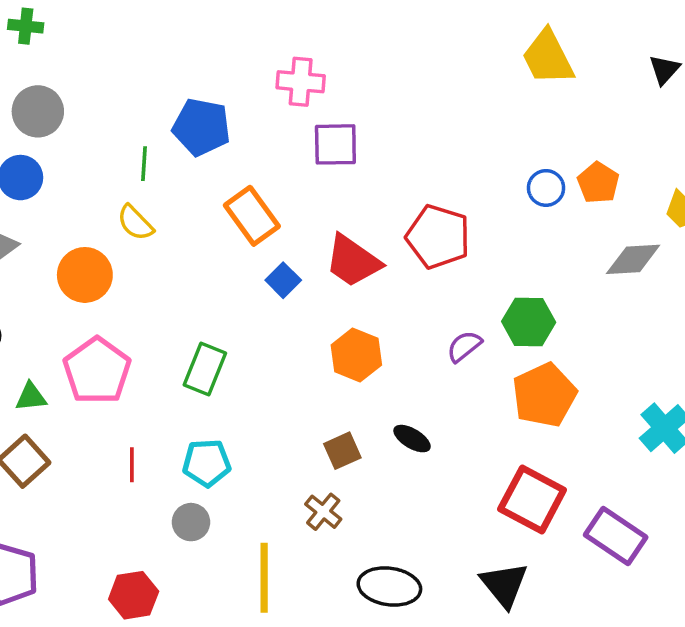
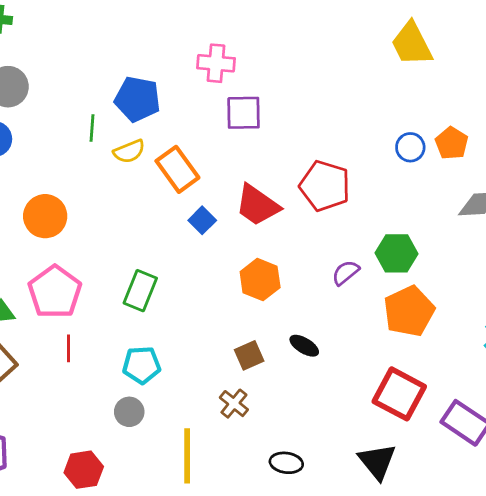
yellow semicircle: (135, 223) -> (129, 151), moved, turned -68
red line: (132, 465) -> (69, 348), moved
black ellipse: (389, 586) -> (286, 463), size x0.7

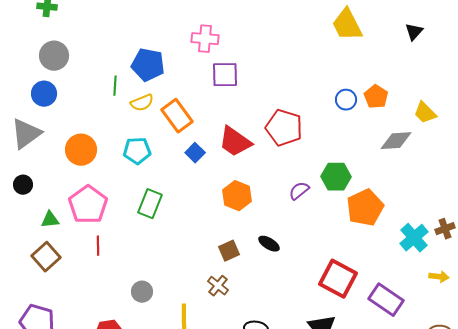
orange pentagon: (409, 311) -> (365, 208), moved
cyan pentagon: (142, 365) -> (137, 151), moved

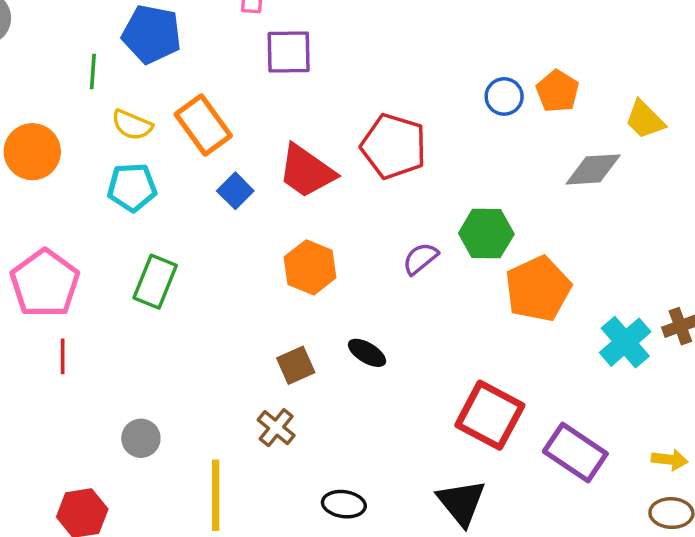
yellow semicircle: (142, 103) -> (132, 125), moved, turned 45
orange circle: (81, 150) -> (32, 152), moved
yellow arrow: (439, 277) -> (670, 460), moved

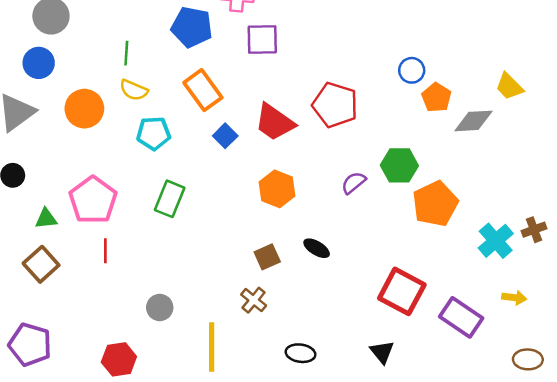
blue pentagon: (152, 34) -> (192, 27), moved
orange pentagon: (558, 91) -> (436, 98), moved
yellow semicircle: (132, 125) -> (134, 90), moved
yellow arrow: (670, 460) -> (514, 298), moved
black triangle: (461, 502) -> (382, 352), size x0.7

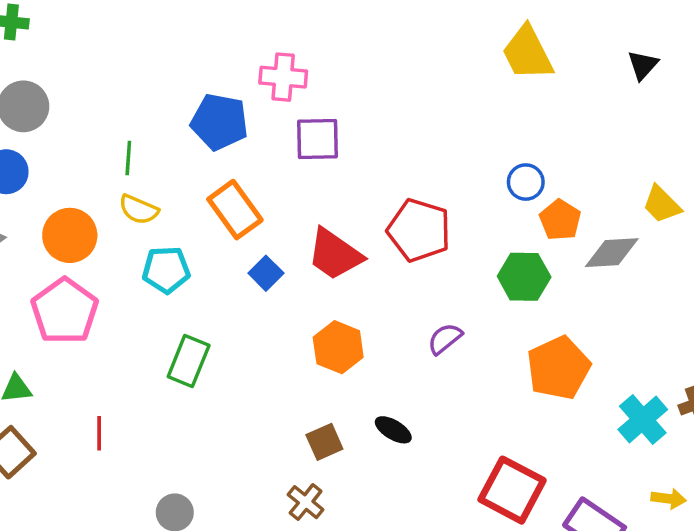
green hexagon: (399, 165) -> (524, 277), moved
pink pentagon: (93, 200) -> (65, 311), moved

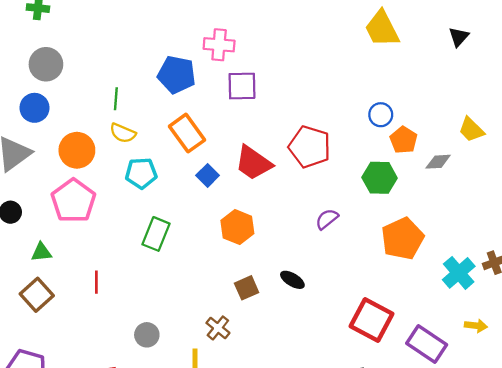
gray diamond: (612, 253) -> (438, 162), size x0.7
orange hexagon: (338, 347) -> (237, 227), moved
brown cross: (306, 502) -> (218, 328), moved

